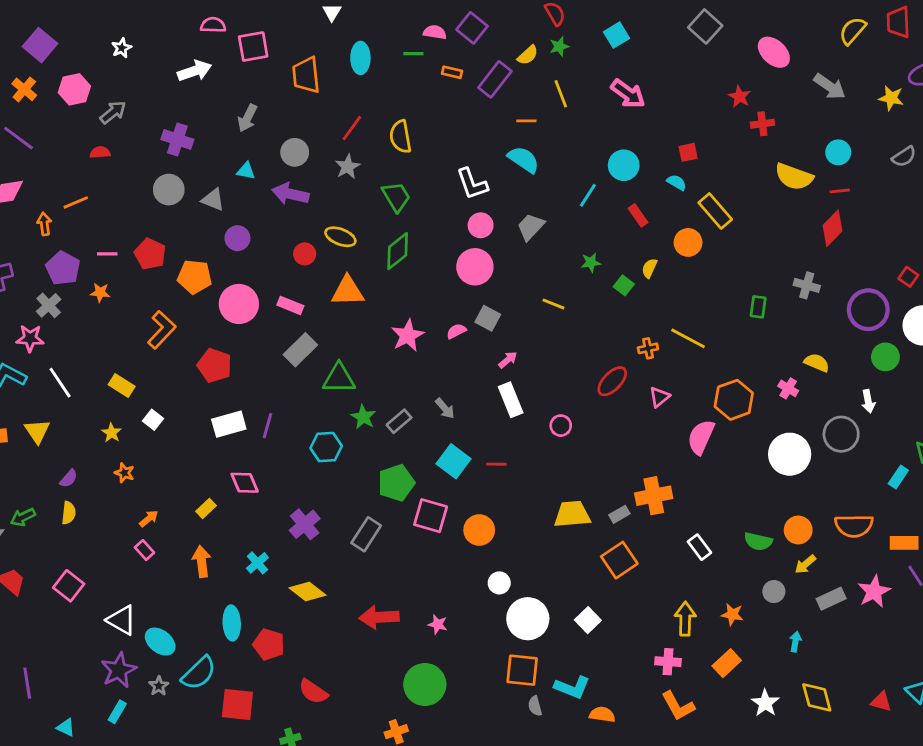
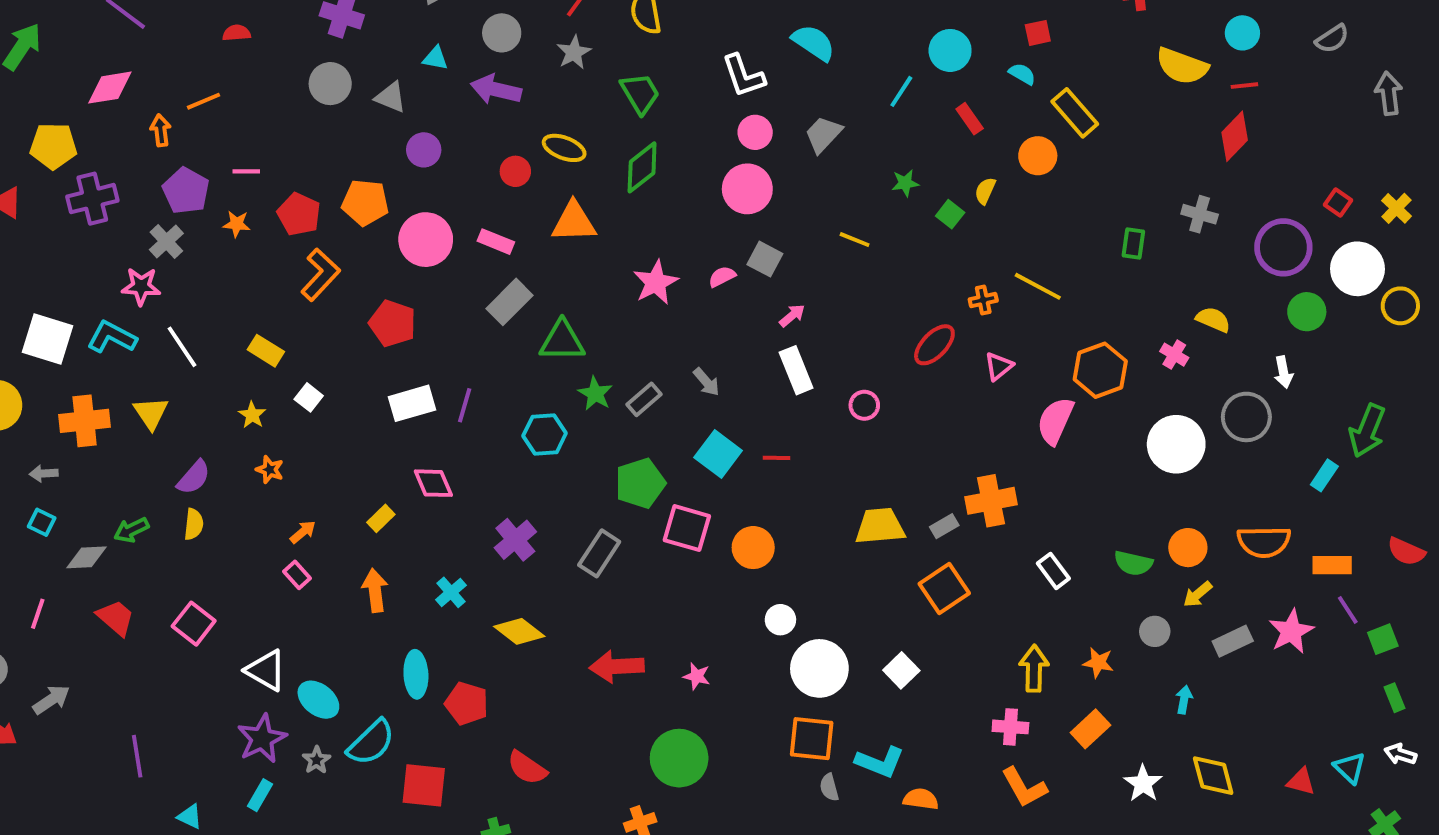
red pentagon: (150, 254) -> (299, 214), moved
purple semicircle: (69, 478) -> (194, 477), size x1.4

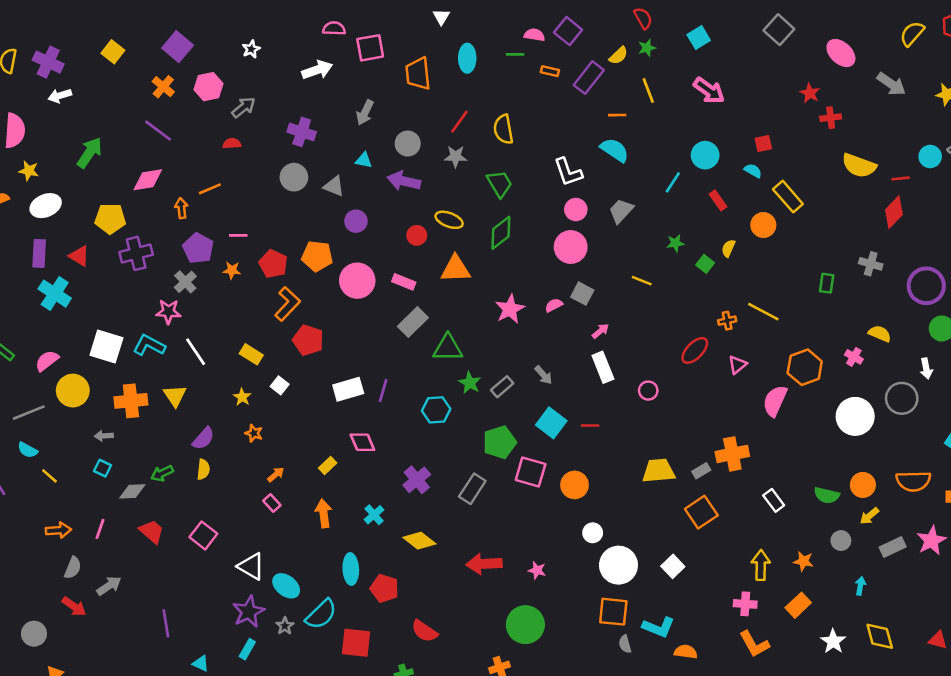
cyan circle: (1242, 33) -> (930, 156), moved
gray star: (574, 52) -> (456, 156), turned 30
red pentagon: (393, 323) -> (308, 340), moved

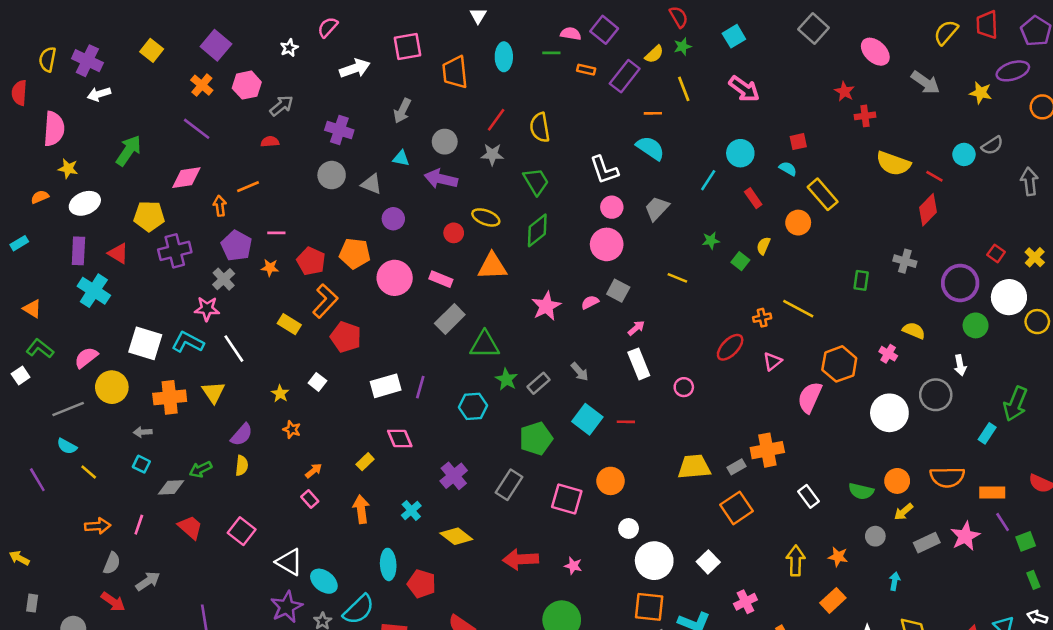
pink semicircle: (334, 28) -> (328, 27), moved, turned -50
red line: (900, 178) -> (934, 176), turned 36
yellow rectangle: (251, 354) -> (289, 324), moved
pink square: (531, 472) -> (567, 499), moved
pink cross: (745, 604) -> (745, 602), moved, turned -30

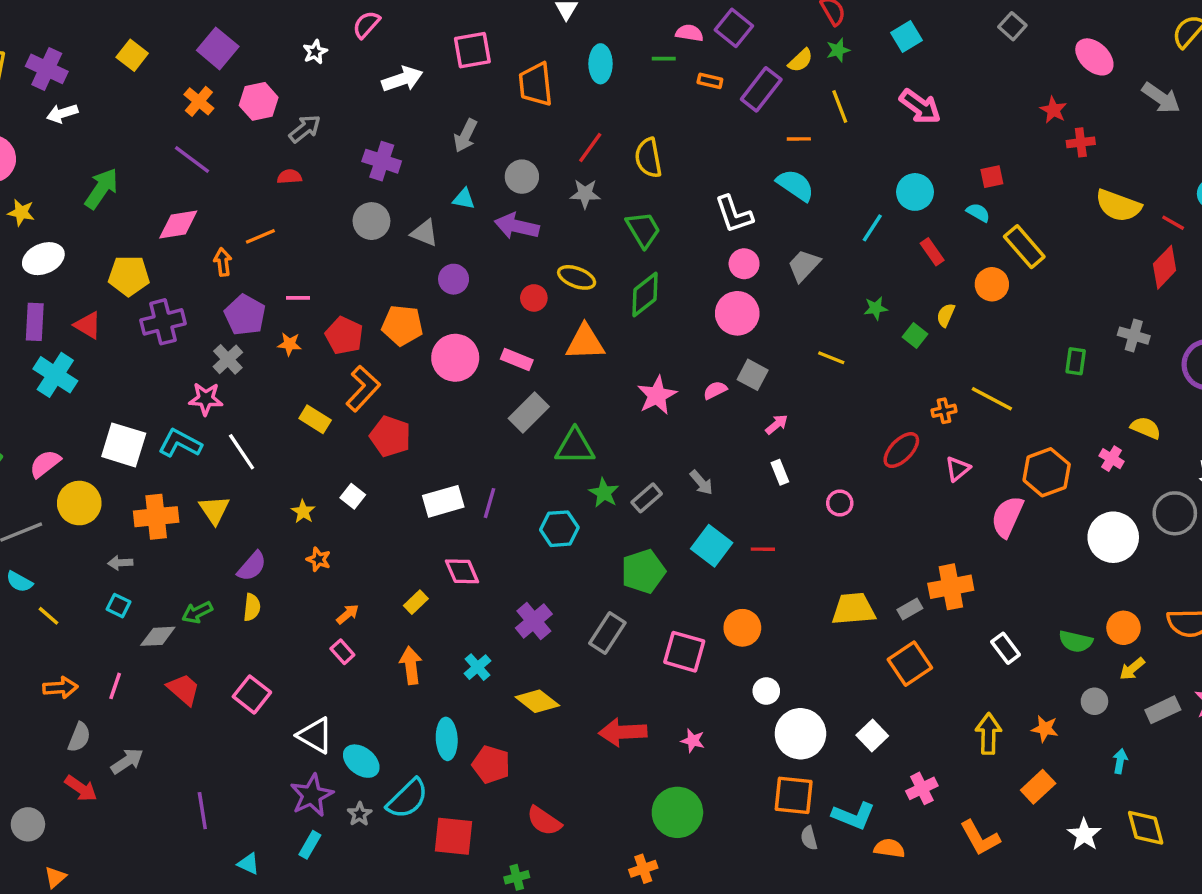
gray square: (814, 29) -> (1012, 26), size x0.7
white rectangle: (639, 364) -> (780, 472), size x0.6

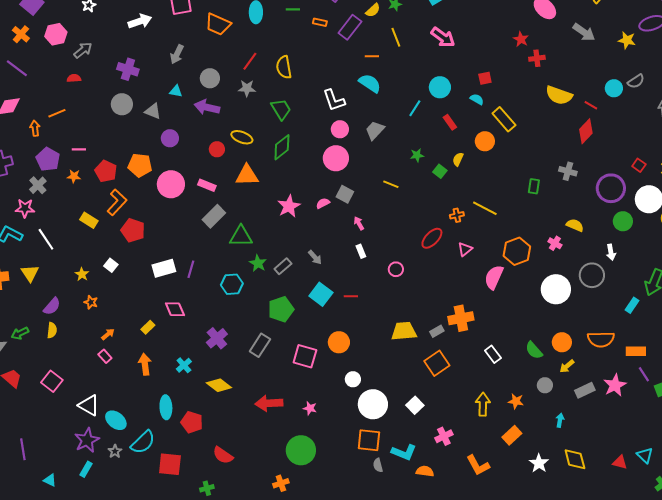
orange trapezoid: (536, 84) -> (218, 24), turned -60
pink arrow: (777, 424) -> (359, 223), turned -80
green semicircle: (1076, 641) -> (534, 350), turned 36

